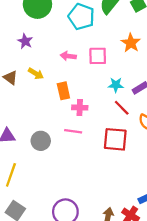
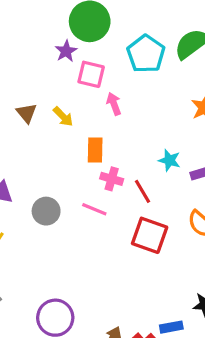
purple star: (25, 41) -> (66, 51), moved
pink arrow: (68, 56) -> (114, 104), turned 48
pink square: (98, 56) -> (91, 74), moved
red line: (122, 108) -> (142, 191), moved

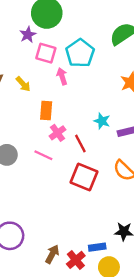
cyan pentagon: (146, 54) -> (80, 53), moved
pink cross: (112, 179) -> (58, 133), turned 35

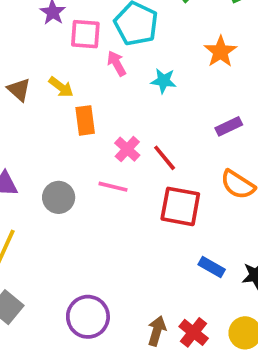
orange rectangle: (46, 111) -> (85, 120), moved
cyan star: (102, 121) -> (163, 81), moved
blue rectangle: (97, 247) -> (212, 267), moved, turned 49

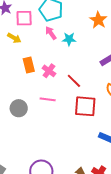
pink arrow: (117, 63) -> (51, 33), moved
yellow arrow: (61, 87) -> (14, 38), moved
pink cross: (127, 149) -> (49, 71), moved

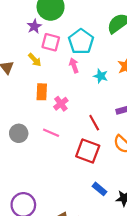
cyan star: (69, 39) -> (101, 76), moved
red line: (74, 81) -> (94, 123), moved

